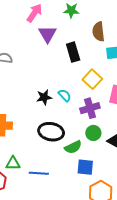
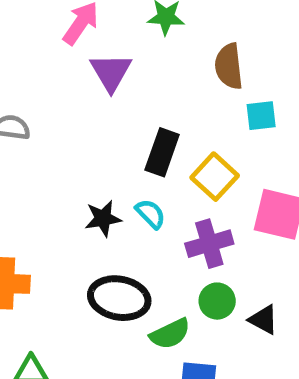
black rectangle: (73, 52) -> (162, 152), moved, turned 36

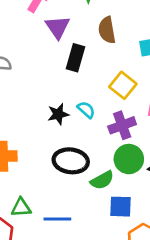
brown semicircle: (229, 66) -> (107, 30), moved
black rectangle: (162, 152) -> (76, 58), moved
green circle: (217, 301) -> (129, 159), size x1.4

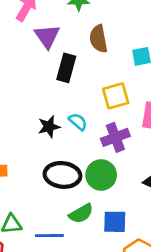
yellow square: (123, 85) -> (116, 96), turned 36
green circle: (129, 159) -> (101, 175), moved
green semicircle: (102, 180) -> (81, 214), moved

